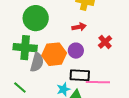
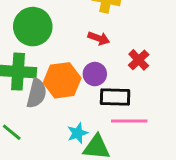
red arrow: (79, 27) -> (99, 38), turned 32
black rectangle: (80, 75) -> (115, 97), moved

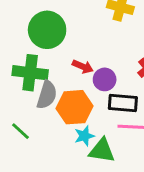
red arrow: (99, 38) -> (83, 67), moved
orange hexagon: (62, 80) -> (75, 107), moved

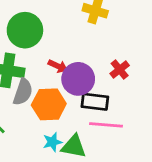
purple circle: (105, 79) -> (78, 79), size x1.5
cyan star: (84, 136) -> (52, 142), moved

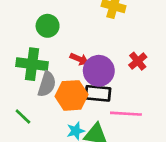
green circle: (25, 30) -> (48, 26), size x0.7
black rectangle: (95, 102) -> (98, 93), moved

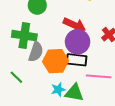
red arrow: (79, 59) -> (74, 25), moved, size x1.5

